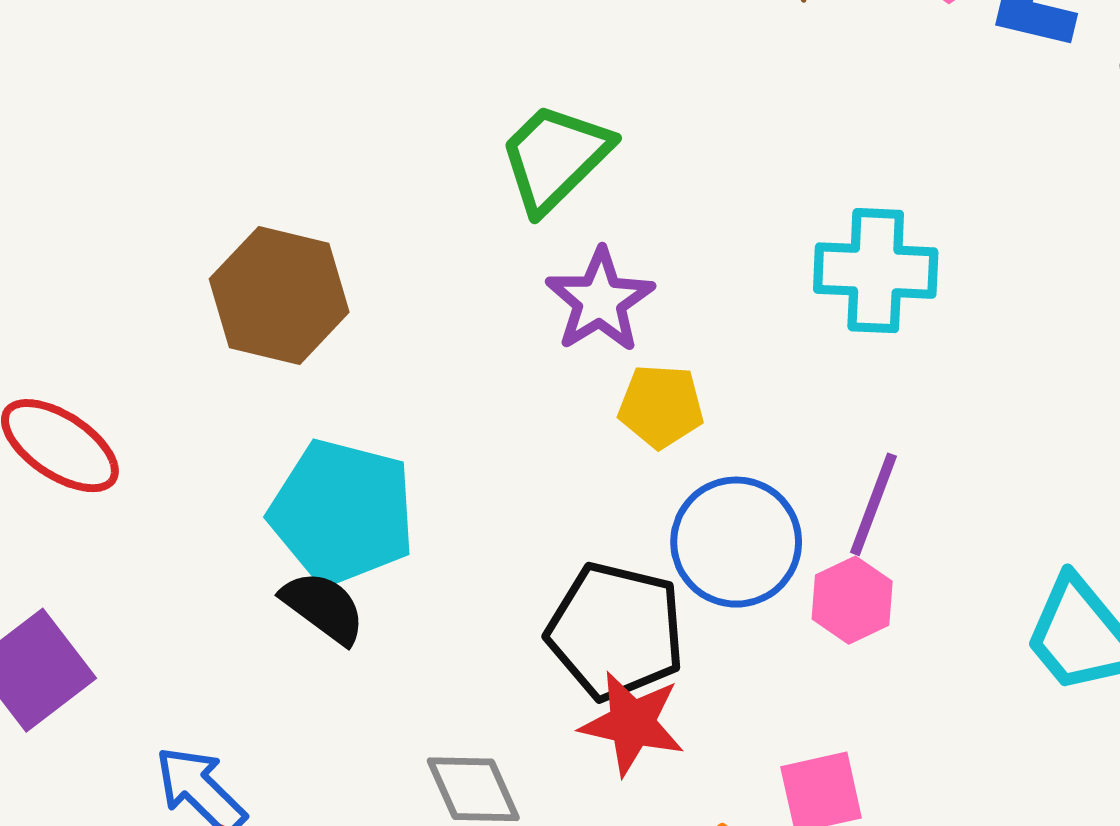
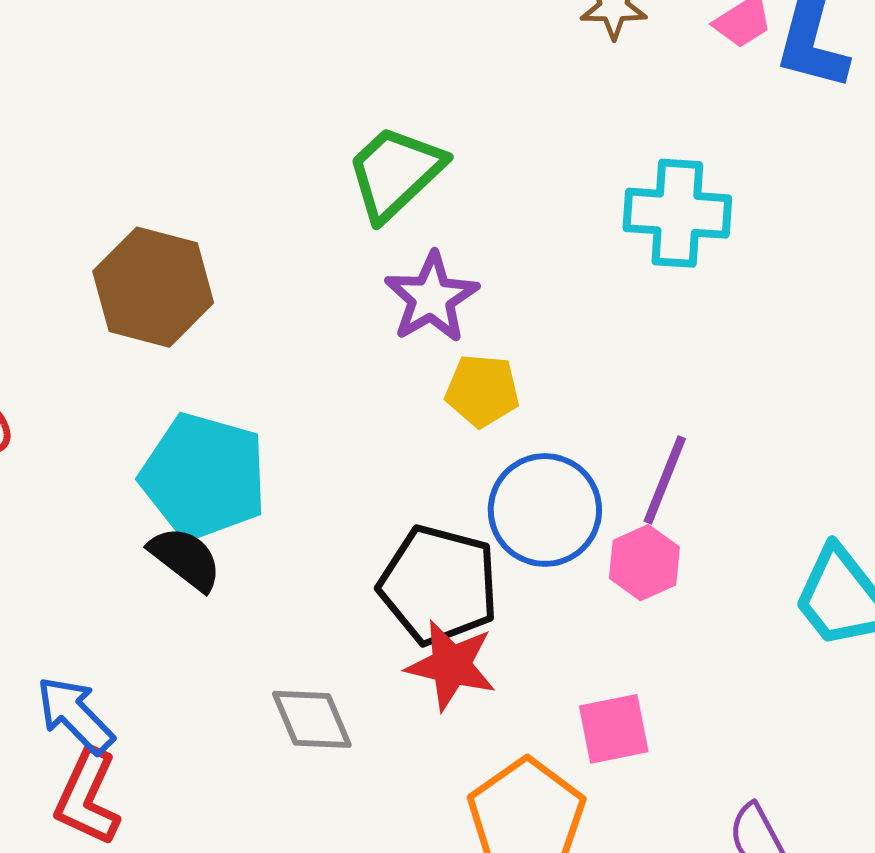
cyan cross: (876, 271) -> (677, 213), moved

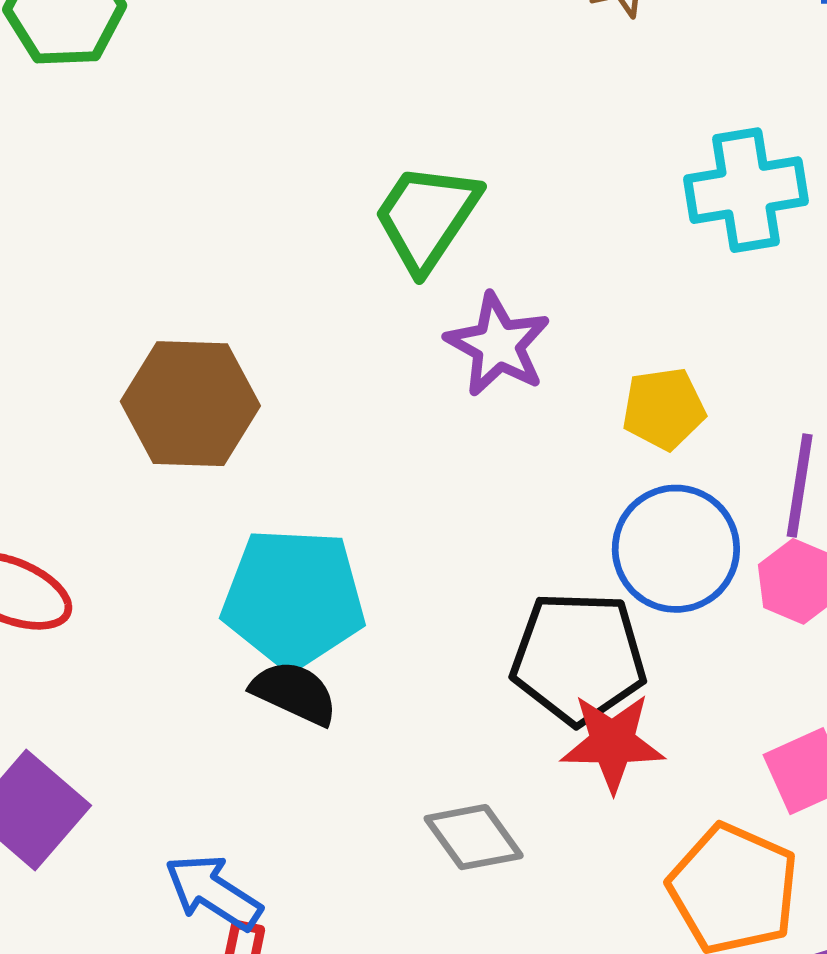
yellow pentagon: (482, 391) -> (664, 409), moved

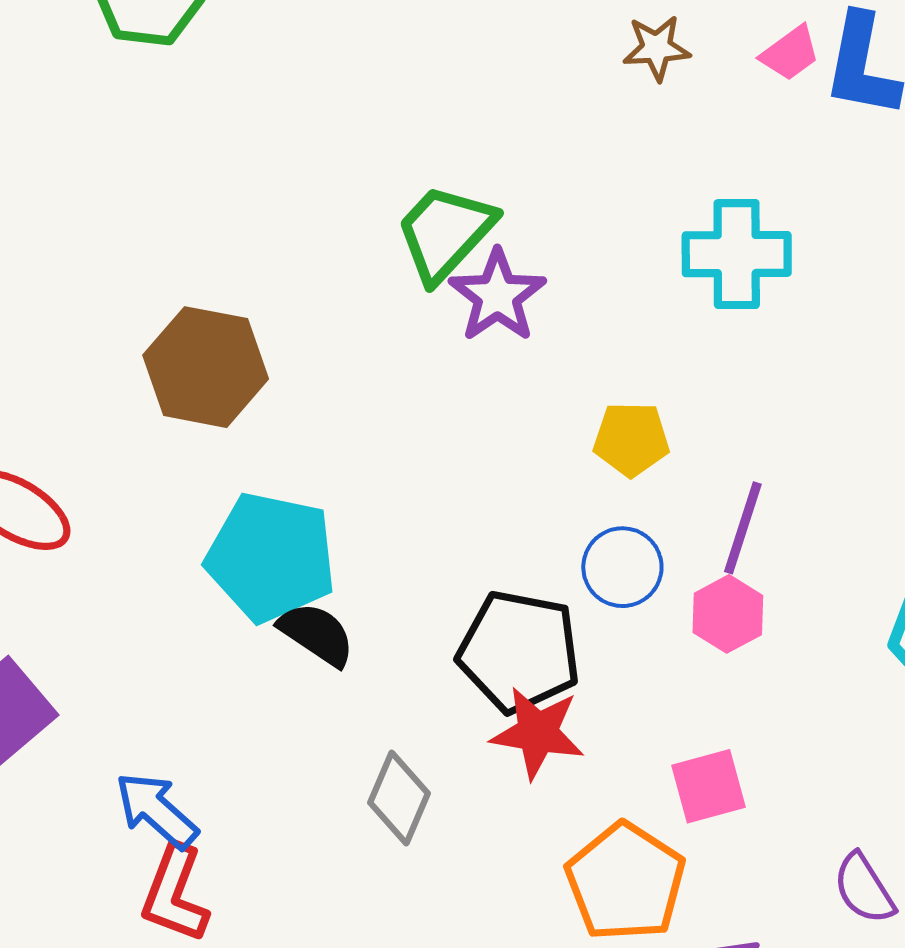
purple star: (498, 345) -> (497, 296), moved
blue circle: (676, 549) -> (622, 567), size x0.7
black semicircle: (294, 693) -> (317, 634), moved
gray diamond: (474, 837) -> (399, 798), turned 50

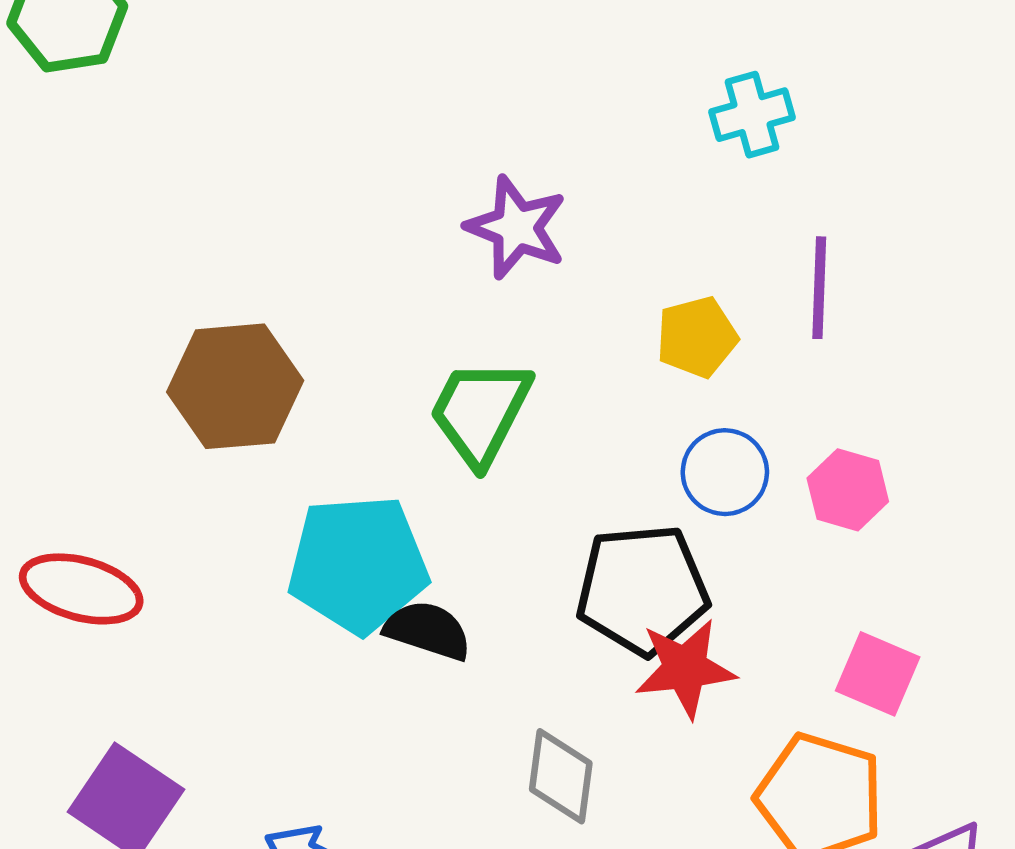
green trapezoid: (445, 233) -> (480, 412), moved
cyan cross: (737, 254) -> (752, 115), size x0.7
purple line: (743, 528) -> (819, 288), moved
pink square: (708, 786) -> (878, 674), turned -36

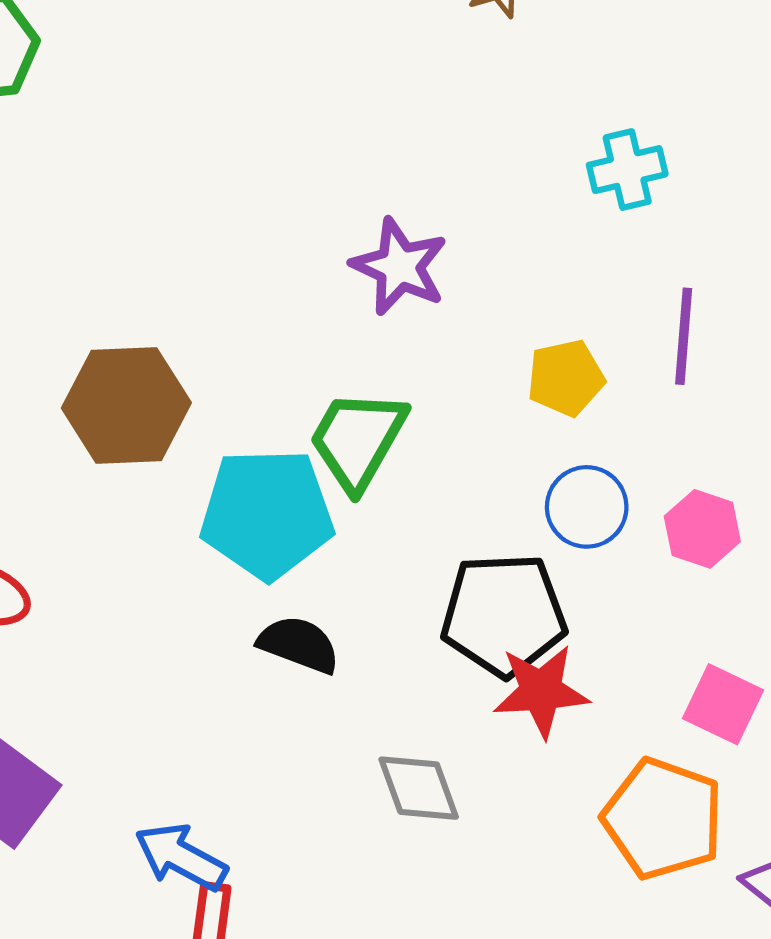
cyan pentagon: (358, 564) -> (267, 514), moved
gray diamond: (561, 776) -> (419, 788), turned -30

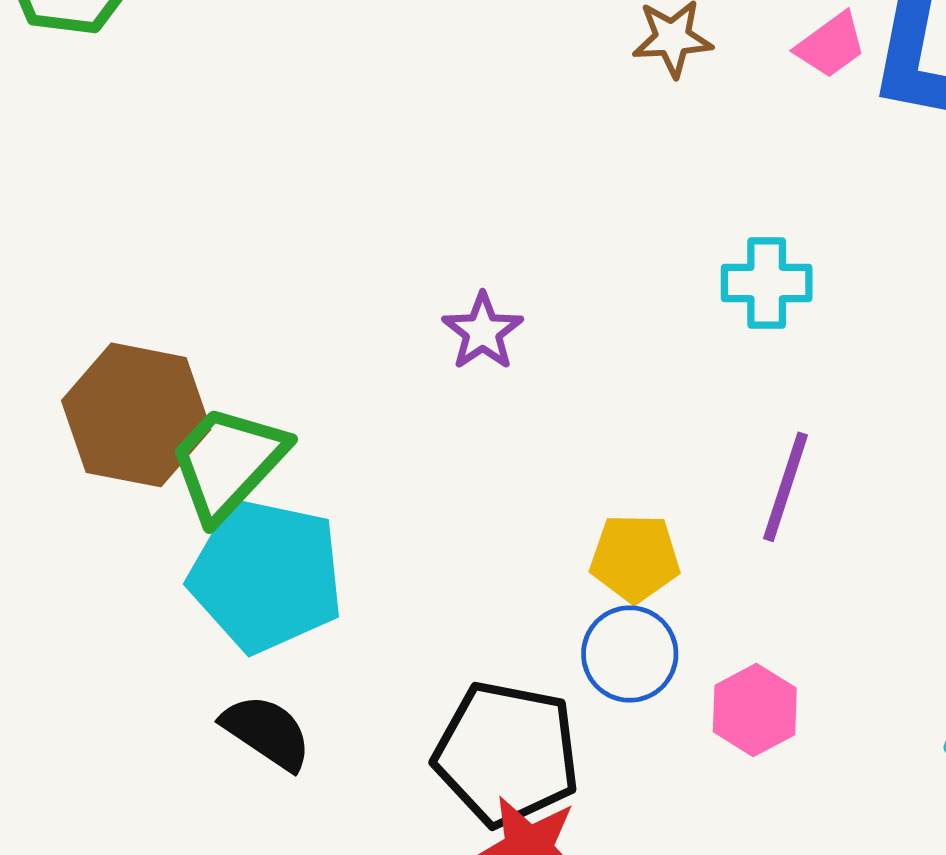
purple star: (399, 267) -> (483, 331), size x0.7
yellow pentagon: (566, 378) -> (635, 558), moved
green trapezoid: (358, 440) -> (228, 462), moved

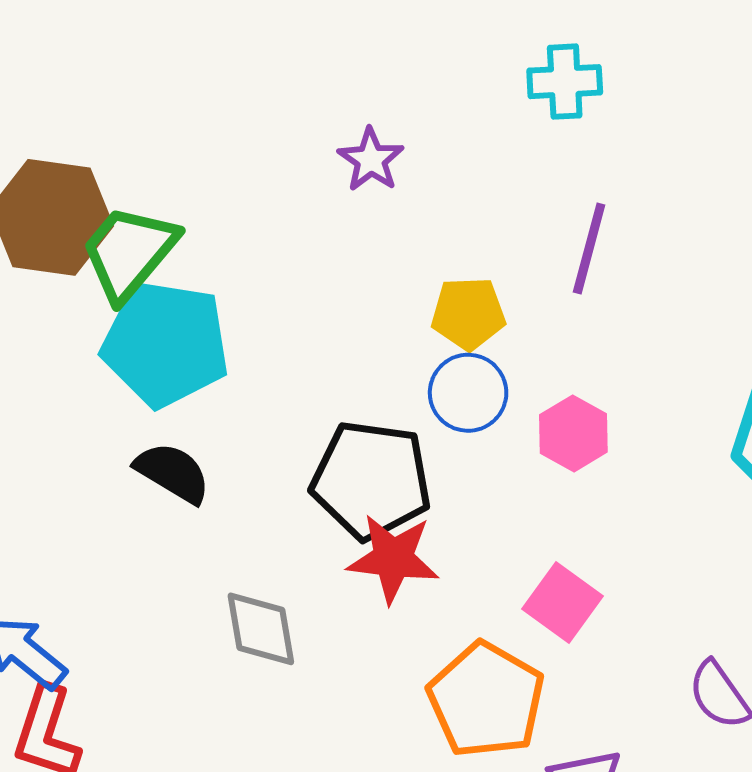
purple star: (483, 331) -> (371, 160), moved

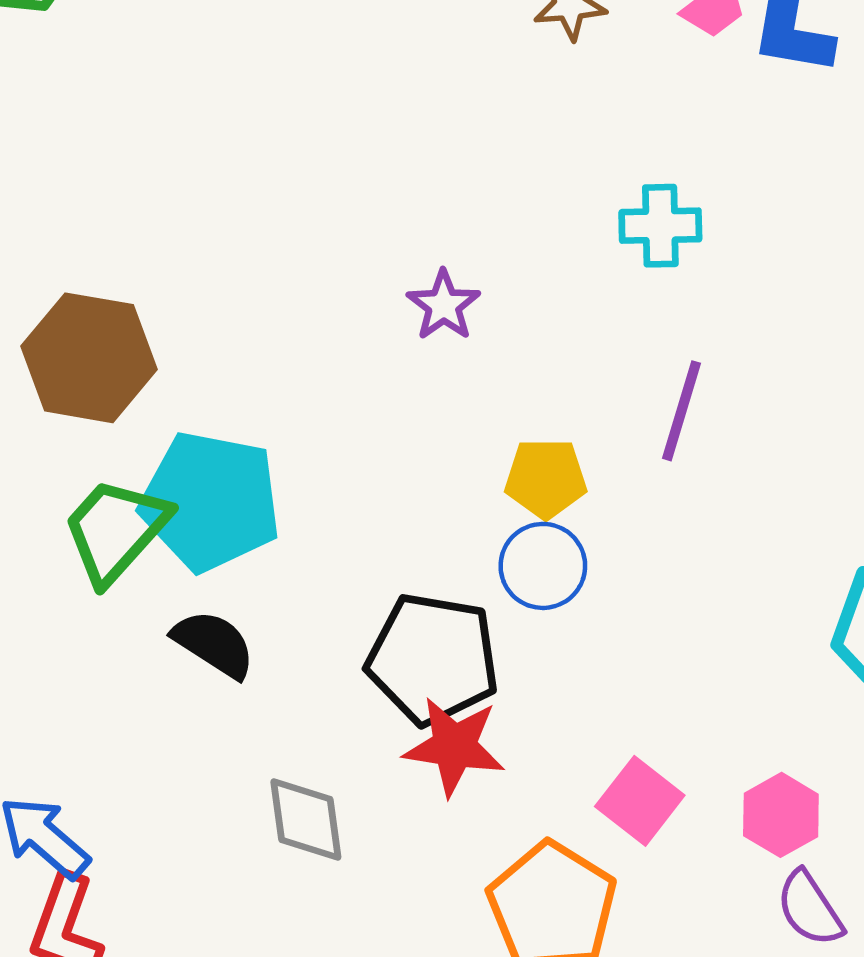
green trapezoid: (129, 252) -> (116, 530), moved
pink hexagon: (573, 433) -> (781, 815), moved

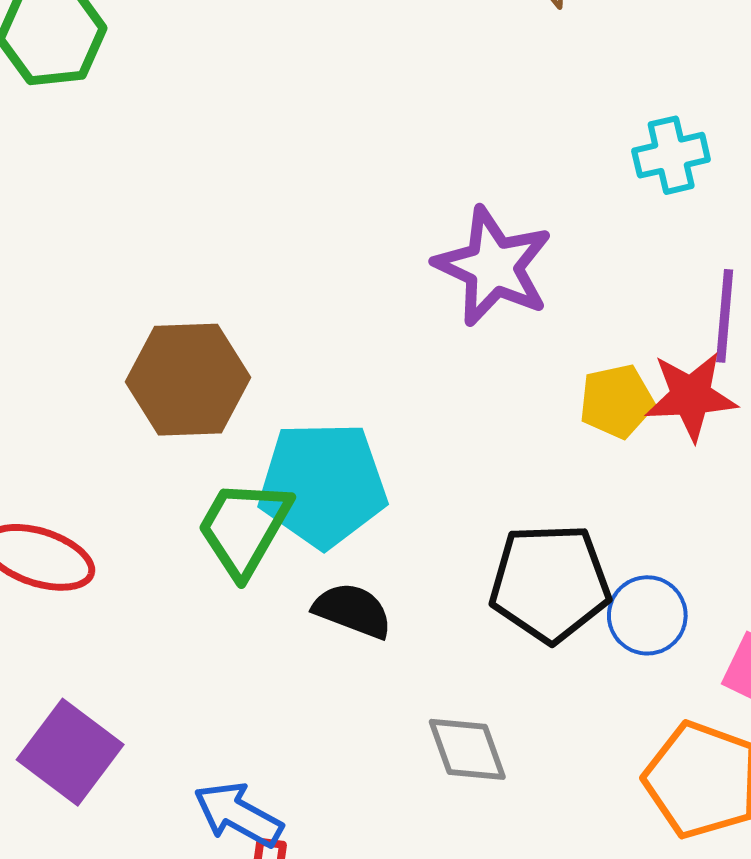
purple star: (444, 305) -> (493, 267), size x1.8
blue circle: (543, 566) -> (647, 615), moved
red star: (454, 746) -> (691, 396), moved

